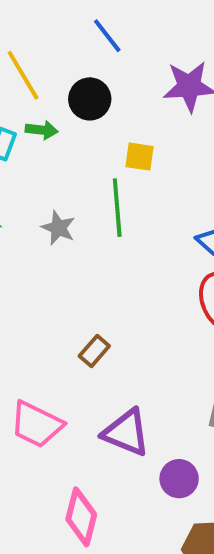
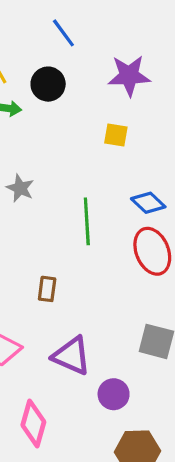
yellow square: (140, 157) -> (116, 135), moved
green line: (117, 208) -> (87, 221), moved
brown rectangle: (94, 351) -> (47, 289), turned -35

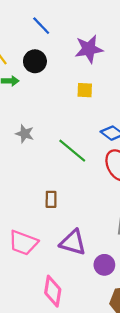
green line: (87, 221) -> (72, 151), turned -40

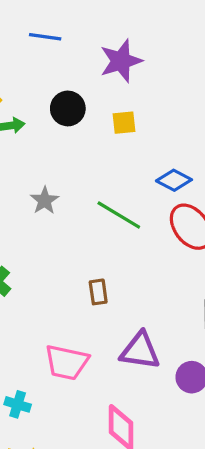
blue line: (41, 26) -> (45, 37), turned -30
black circle: (35, 61) -> (68, 108), moved
gray star: (25, 134) -> (45, 201), turned 30

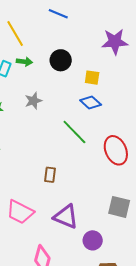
purple star: (121, 61) -> (115, 42), moved
blue diamond: (174, 180) -> (91, 103), moved
gray star: (45, 201) -> (33, 101), moved

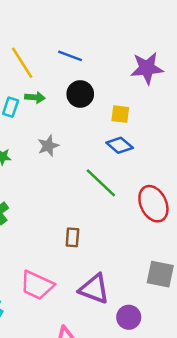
blue line: (58, 14) -> (70, 56), moved

